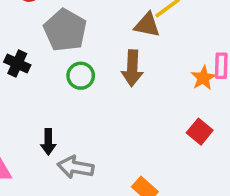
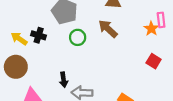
brown arrow: (132, 68) -> (108, 29), turned 138

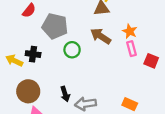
pink rectangle: (161, 20) -> (131, 49), moved
orange star: (151, 29) -> (130, 31), moved
brown circle: (16, 67) -> (28, 91), moved

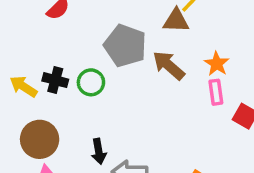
gray pentagon: (55, 26) -> (125, 46), moved
green circle: (72, 50) -> (91, 82), moved

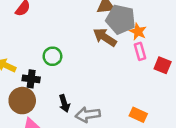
gray pentagon: (125, 46) -> (121, 19), moved
black cross: (55, 80) -> (31, 79), moved

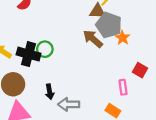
pink rectangle: (140, 51) -> (123, 87), moved
black cross: (31, 79) -> (29, 54), moved, size x1.5

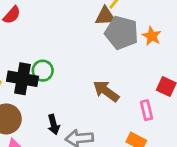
orange star: (122, 38) -> (152, 36), moved
brown arrow: (93, 39) -> (106, 91), moved

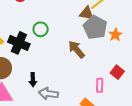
green circle: (43, 71) -> (41, 29), moved
brown arrow: (106, 91) -> (77, 49), moved

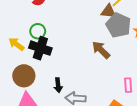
green circle: (41, 29) -> (38, 31), moved

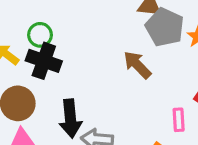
black arrow: (58, 85) -> (70, 119), size x1.6

